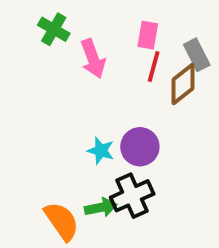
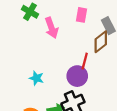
red line: (154, 66) -> (85, 61), moved
cyan star: (101, 151) -> (36, 78), moved

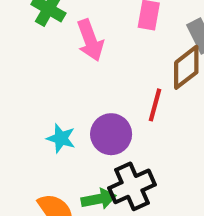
purple circle: (77, 76) -> (111, 134), moved

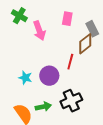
black cross: (132, 186) -> (71, 101), moved

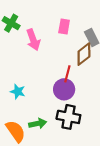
purple circle: (49, 76) -> (64, 89), moved
black cross: (71, 101) -> (68, 117), turned 35

